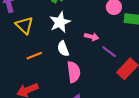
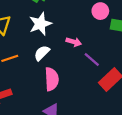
white semicircle: (63, 49) -> (42, 53), turned 63

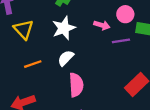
pink arrow: (74, 42) -> (102, 25), moved
purple line: (92, 60) -> (121, 41), moved, turned -49

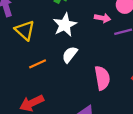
pink semicircle: (76, 85) -> (102, 78), moved

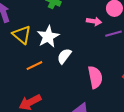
white star: (65, 25) -> (48, 37), moved

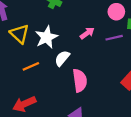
pink arrow: (94, 21) -> (87, 33), moved, turned -48
pink semicircle: (95, 77) -> (80, 80), moved

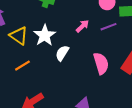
orange line: (31, 66) -> (22, 66), moved
pink semicircle: (80, 80) -> (101, 63), moved

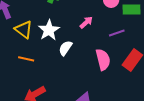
purple line: (108, 27) -> (117, 33), moved
orange line: (22, 66) -> (26, 59), turned 42

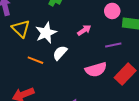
orange line: (26, 59) -> (35, 60), moved
pink semicircle: (103, 60) -> (96, 70), turned 80

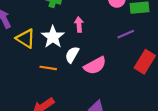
pink arrow: (84, 30) -> (79, 24), moved, turned -48
pink semicircle: (96, 70) -> (95, 66), moved

